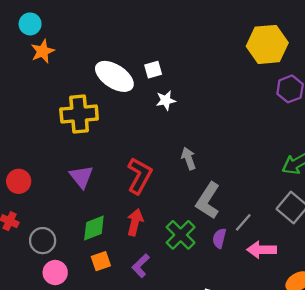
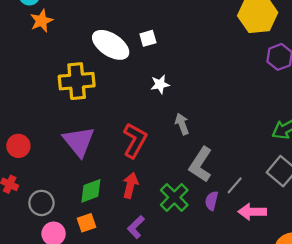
white star: (166, 100) -> (160, 84), moved
purple triangle: (81, 177) -> (79, 141), size x1.4
orange square: (101, 261) -> (86, 223), moved

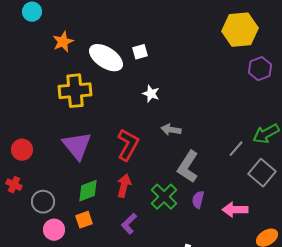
orange star: (41, 21) -> (63, 42), moved
white star: (160, 84) -> (151, 94), turned 30
gray arrow: (182, 124) -> (171, 130), turned -60
gray line: (235, 185) -> (236, 149), moved

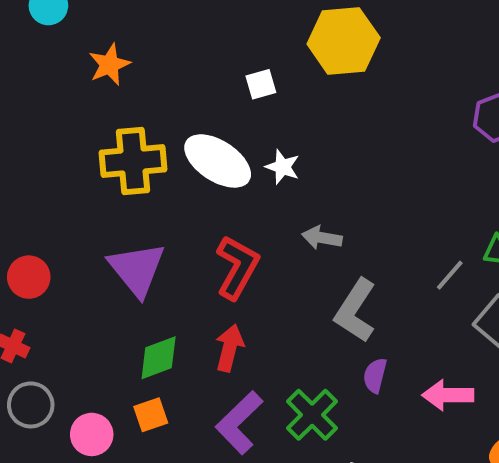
yellow hexagon: (240, 30) -> (344, 41), moved
white ellipse: (106, 58) -> (218, 161), moved
green cross: (164, 197) -> (312, 415), moved
gray circle: (43, 202) -> (31, 405), moved
purple L-shape: (129, 224) -> (239, 423), size x1.5

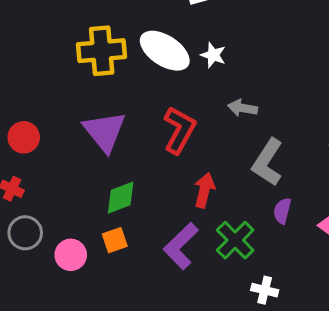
red arrow: (229, 348) -> (204, 190), moved

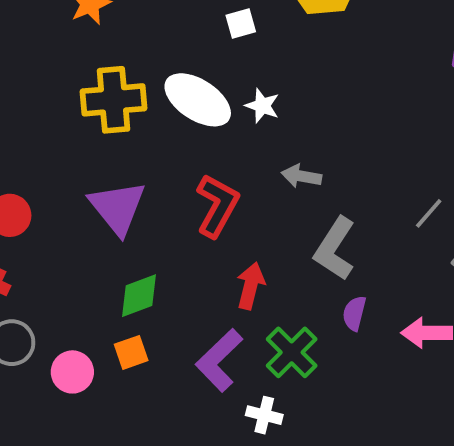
white cross: (265, 290) -> (264, 415), moved

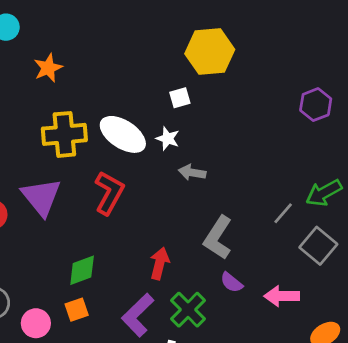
white square: (241, 24) -> (180, 98), moved
gray arrow: (301, 176) -> (192, 172), moved
red L-shape: (217, 206) -> (109, 193), moved
purple triangle: (117, 208) -> (41, 197), moved
purple semicircle: (354, 313) -> (231, 282), turned -65

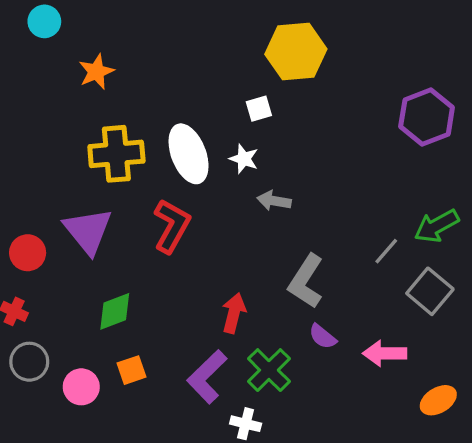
purple hexagon: (316, 105) -> (427, 117), size x1.4
white ellipse: (123, 134) -> (189, 154), turned 36
green diamond: (82, 270) -> (115, 311), moved

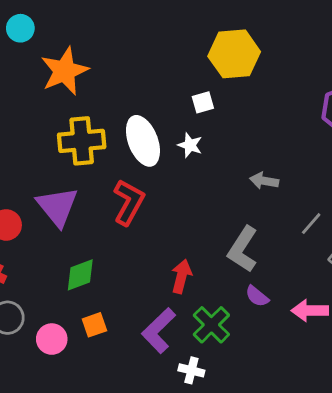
orange star: (96, 72) -> (65, 71), size x1.6
gray arrow: (274, 201) -> (264, 181), moved

